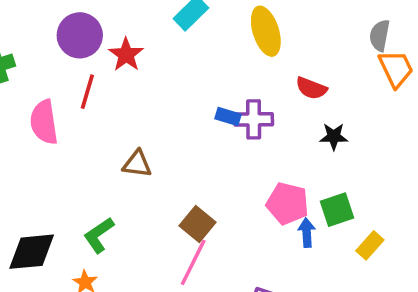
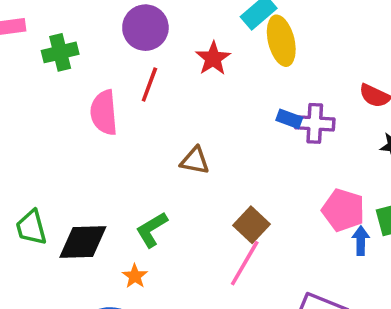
yellow ellipse: (266, 31) -> (281, 41), moved
red star: (126, 55) -> (213, 58), moved

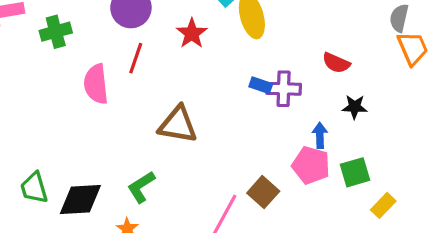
brown triangle: (195, 161) -> (178, 125), size x1.5
brown square: (252, 225) -> (263, 192), moved
blue arrow: (361, 241) -> (320, 135), moved

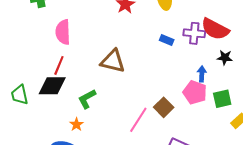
red line: (136, 58) -> (59, 65), moved
red semicircle: (336, 63) -> (215, 29), size x1.6
purple cross: (284, 89) -> (194, 33), moved
black diamond: (80, 200) -> (52, 86), moved

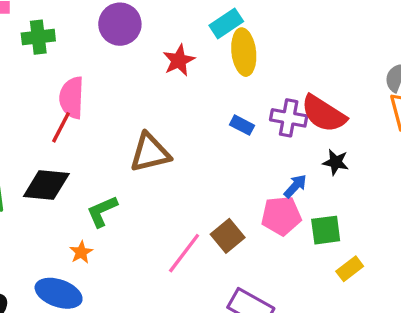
brown triangle: (113, 61) -> (150, 153), turned -32
red line: (59, 65) -> (61, 127), moved
blue arrow: (202, 74) -> (295, 186), turned 35
pink pentagon: (195, 92) -> (281, 216), turned -30

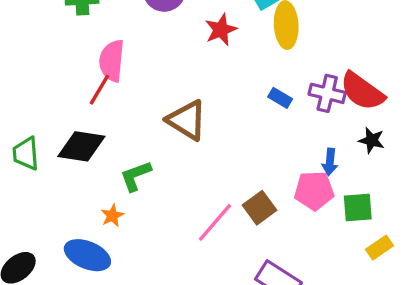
brown triangle: (150, 153) -> (187, 120), turned 42
blue arrow: (295, 186) -> (330, 162), turned 140

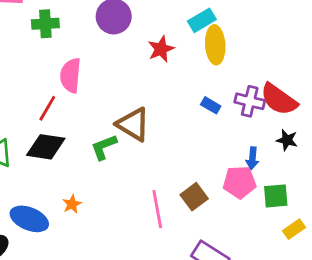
red line: (99, 90) -> (47, 108), moved
green L-shape: (136, 176) -> (104, 147), moved
pink line: (215, 222) -> (157, 209), turned -51
blue ellipse: (87, 255) -> (29, 219), moved

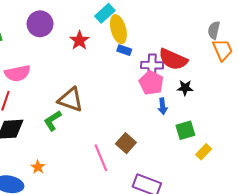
pink semicircle: (71, 75) -> (17, 73), turned -95
blue rectangle: (211, 105) -> (124, 50), moved
pink pentagon: (239, 182) -> (151, 83), moved, turned -30

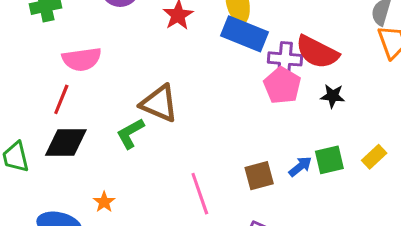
blue rectangle: (124, 50) -> (244, 34), size x2.0
blue arrow: (163, 106) -> (300, 167), moved, turned -126
brown square: (126, 143) -> (259, 176), moved, turned 30
yellow rectangle: (204, 152) -> (374, 157), moved

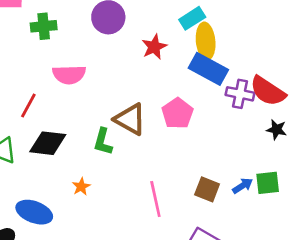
pink pentagon: (282, 86) -> (178, 113), moved
red line: (61, 99) -> (28, 106), moved
green L-shape: (130, 133) -> (103, 142), turned -52
brown square: (259, 176) -> (207, 189), turned 30
orange star: (104, 202) -> (81, 187), moved

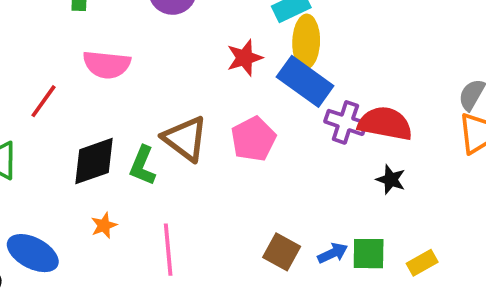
red star: (154, 47) -> (245, 58), moved
red semicircle: (268, 91) -> (385, 124), turned 150
black diamond: (48, 143) -> (94, 161), moved, turned -33
pink line: (155, 199) -> (168, 250), moved

